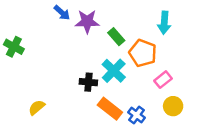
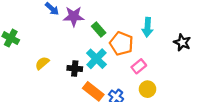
cyan arrow: (164, 23) -> (147, 27), moved
yellow semicircle: (37, 107) -> (42, 63), moved

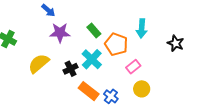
purple star: (74, 16) -> (60, 33), moved
yellow semicircle: (42, 63) -> (39, 63), size x1.5
black cross: (75, 68) -> (71, 69), turned -32

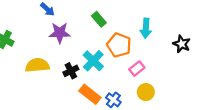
green rectangle: (94, 31) -> (99, 19), moved
yellow semicircle: (39, 63) -> (37, 65), turned 35

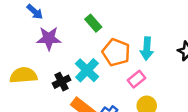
cyan arrow: (146, 28) -> (147, 49), moved

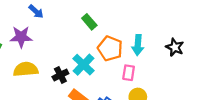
purple star: (49, 38) -> (21, 37), moved
pink rectangle: (137, 79) -> (129, 73), turned -42

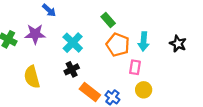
green rectangle: (89, 22) -> (108, 20), moved
cyan cross: (84, 65) -> (73, 43), moved
yellow semicircle: (26, 69) -> (32, 77), moved, turned -100

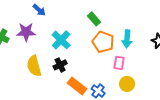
yellow semicircle: (32, 77) -> (34, 66), moved

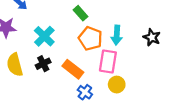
pink rectangle: (119, 63) -> (108, 61), size x1.5
orange rectangle: (77, 86) -> (73, 69), moved

